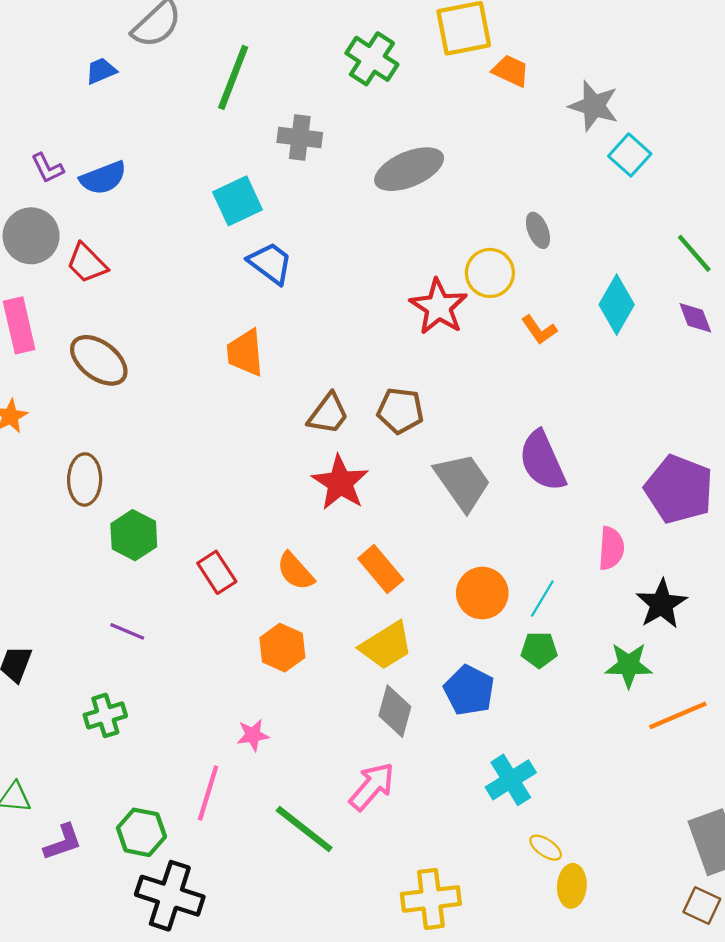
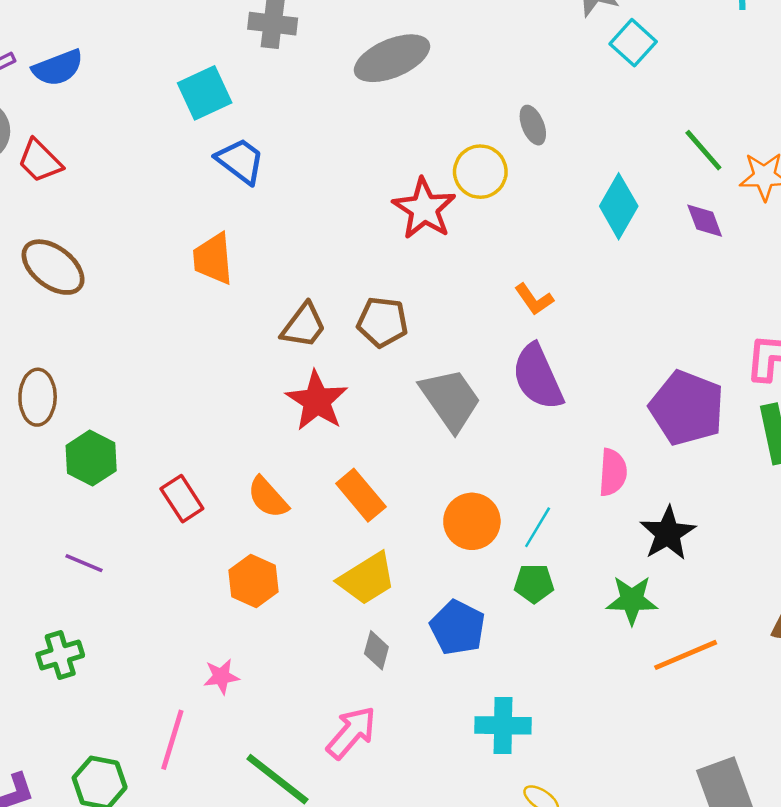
orange L-shape: (539, 330) -> (534, 299), moved
gray diamond: (395, 711) -> (376, 650), size x0.7
cyan cross: (511, 780) -> (503, 725), turned 33

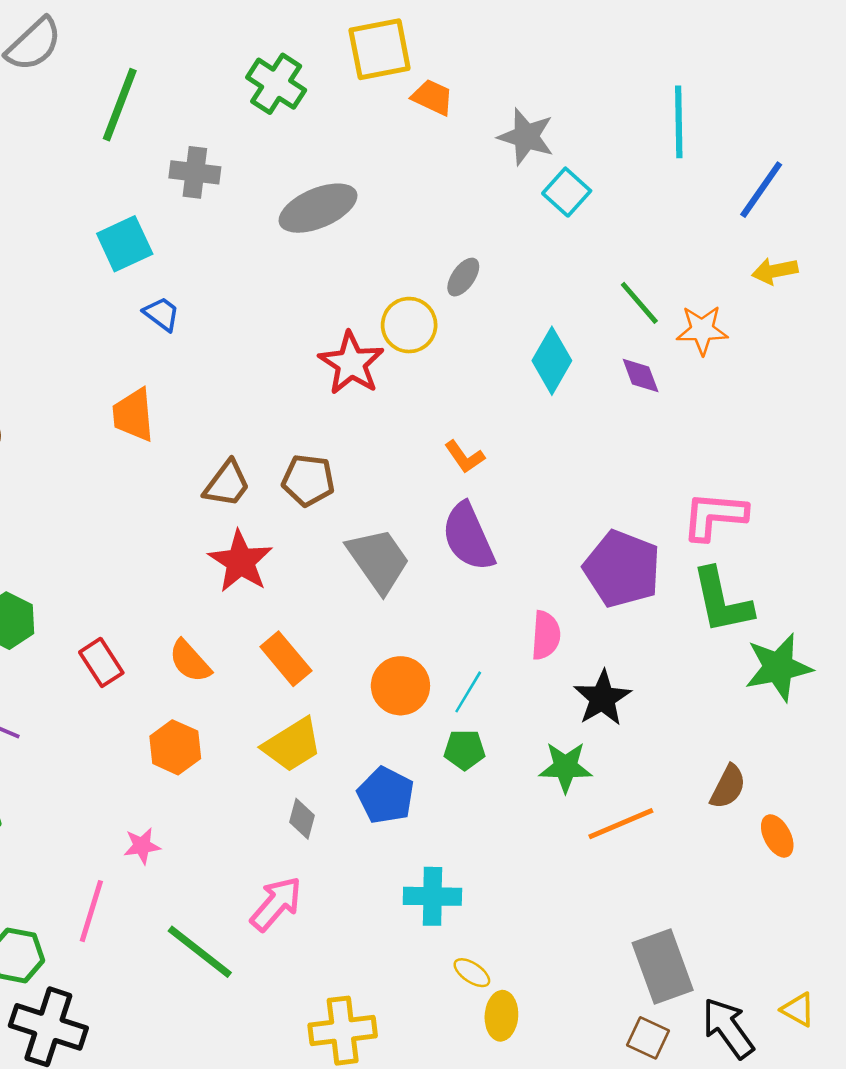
gray ellipse: (533, 125) -> (463, 277), turned 57
blue trapezoid: (240, 161) -> (162, 314), size x0.7

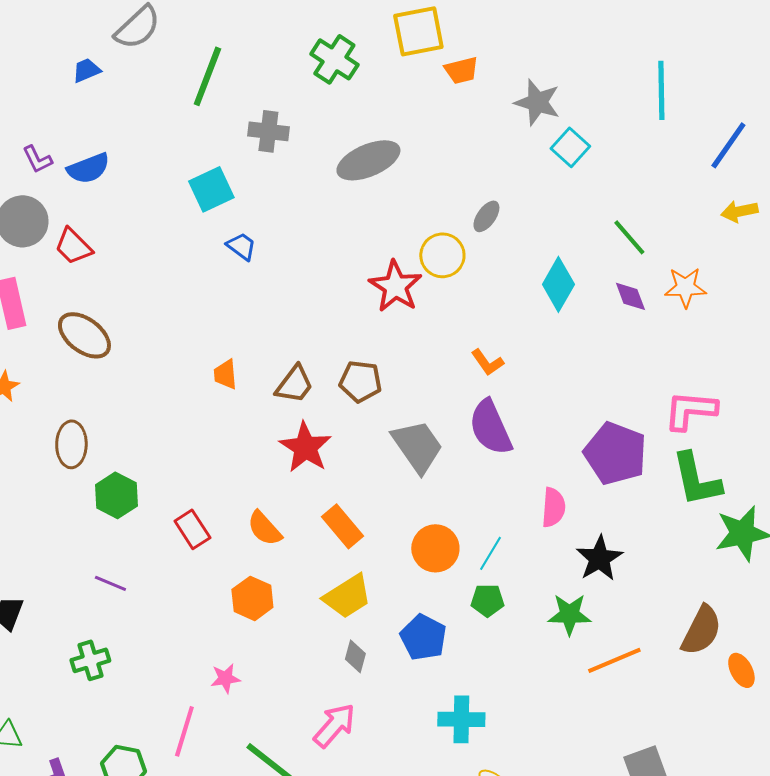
orange trapezoid: (432, 97) -> (461, 70), turned 141
orange star: (702, 330) -> (685, 287), moved
orange trapezoid: (133, 415) -> (225, 374), moved, size x0.7
brown semicircle: (728, 787) -> (701, 630), size x1.4

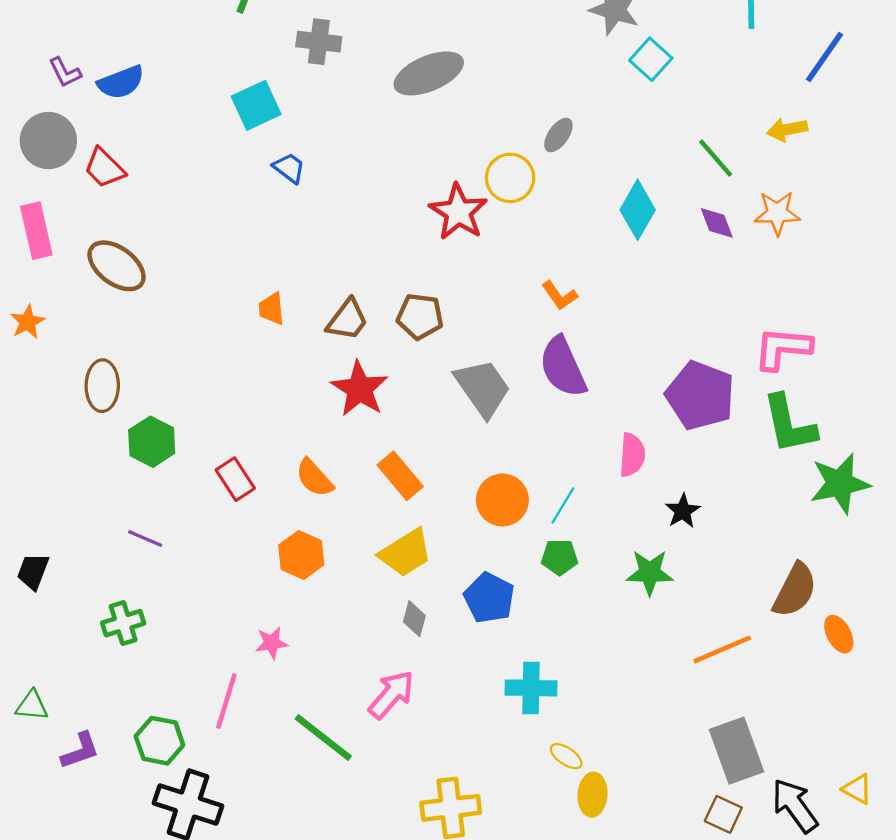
yellow arrow: (739, 211) -> (787, 130), moved
black star: (599, 558) -> (683, 511), size x0.7
orange line: (614, 660) -> (722, 649), moved

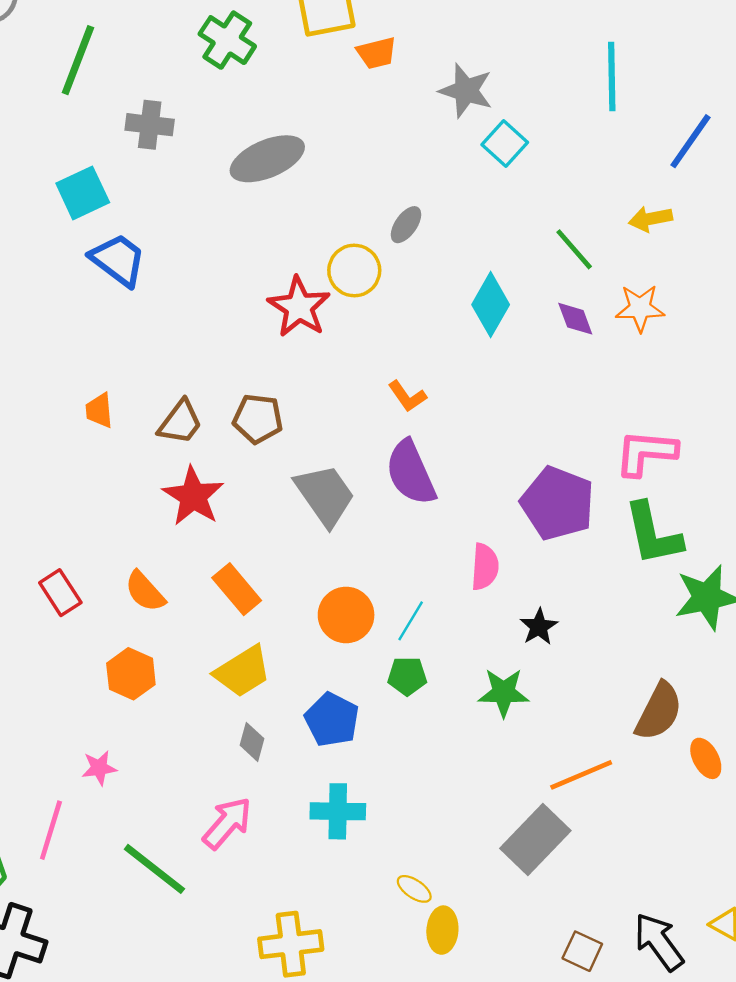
blue trapezoid: (289, 168) -> (118, 260), size x1.6
cyan cross: (531, 688) -> (338, 811), moved
gray rectangle: (737, 751) -> (535, 840), moved, turned 64

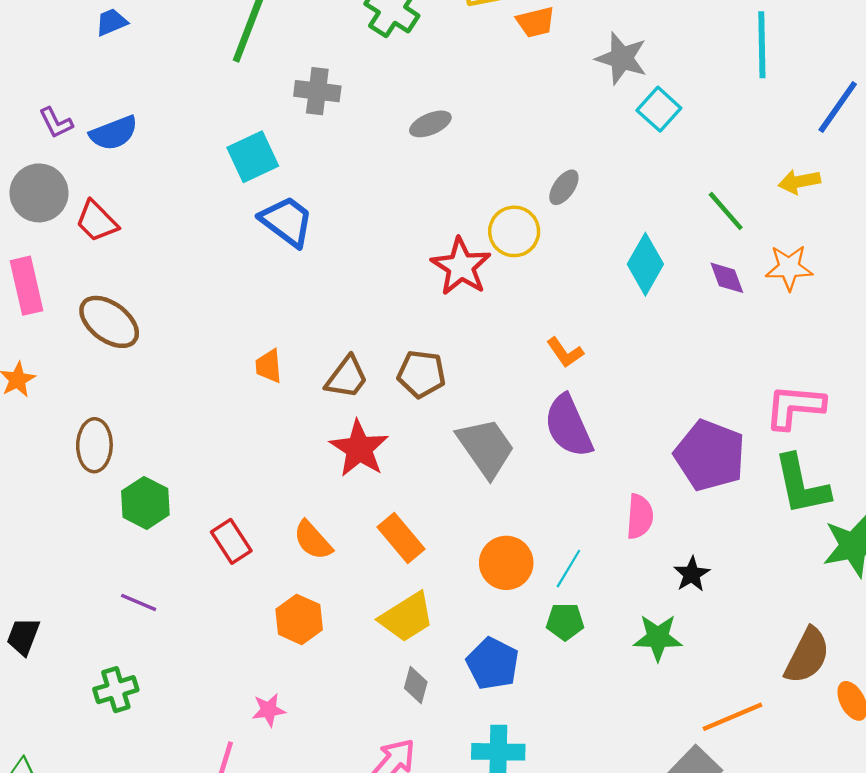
gray ellipse: (267, 159) -> (430, 124), size x0.6

